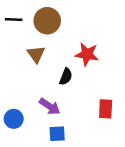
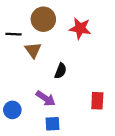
black line: (14, 19) -> (13, 34), moved
red star: (87, 54) -> (80, 28), moved

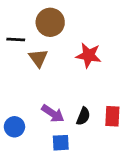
red star: (80, 28) -> (89, 55), moved
black semicircle: (61, 71) -> (83, 116), moved

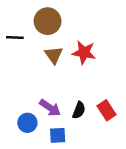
brown triangle: (38, 58) -> (54, 55), moved
red rectangle: (112, 116) -> (107, 110), turned -36
blue circle: (14, 127) -> (27, 123), moved

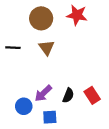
black line: (15, 37) -> (13, 48), moved
red star: (84, 53) -> (77, 15), moved
purple arrow: (50, 108) -> (43, 93), turned 102

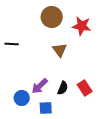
red star: (77, 15) -> (82, 26), moved
brown circle: (41, 18) -> (52, 17), moved
brown triangle: (47, 48) -> (60, 50), moved

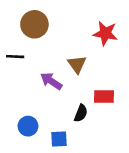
brown circle: (52, 17) -> (34, 24), moved
purple arrow: (40, 86) -> (51, 81), moved, turned 78
red rectangle: (85, 88) -> (104, 96), moved, turned -56

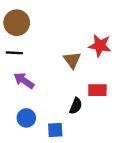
brown circle: (34, 24) -> (17, 23), moved
red star: (105, 33) -> (100, 46), moved
purple arrow: (51, 81) -> (24, 81), moved

